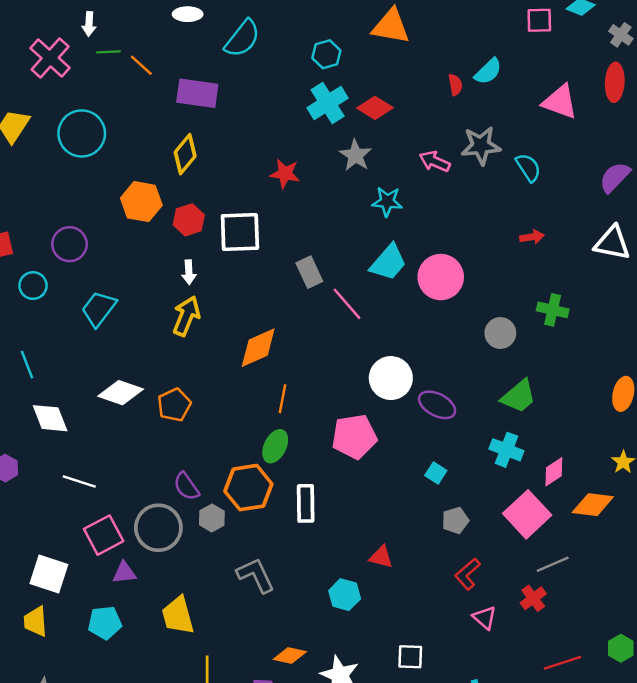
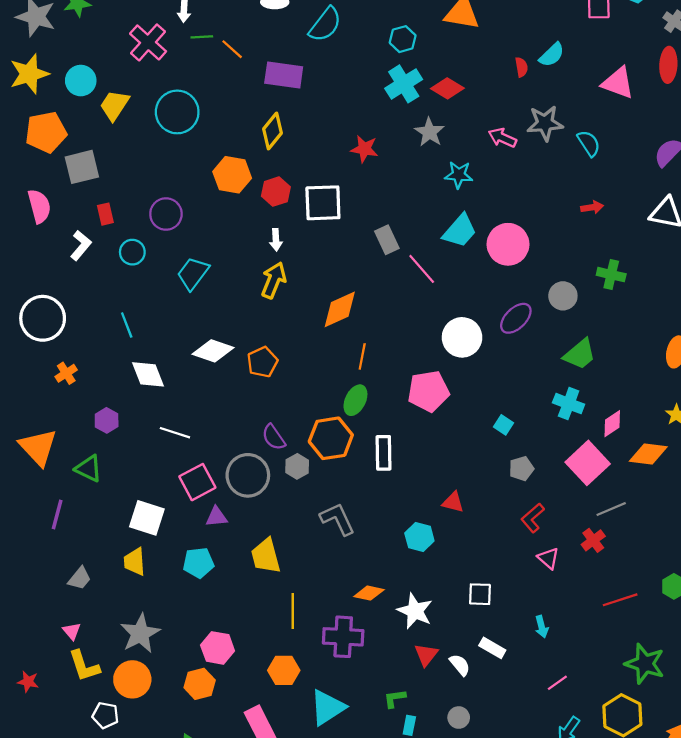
purple ellipse: (437, 405) -> (516, 318), moved, turned -72

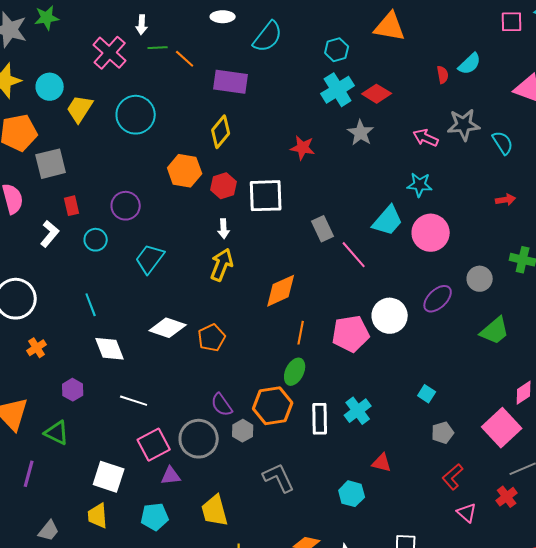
cyan star: (459, 175) -> (420, 185), moved
pink pentagon: (428, 391) -> (351, 334), moved
cyan cross: (569, 404) -> (358, 411), moved, turned 32

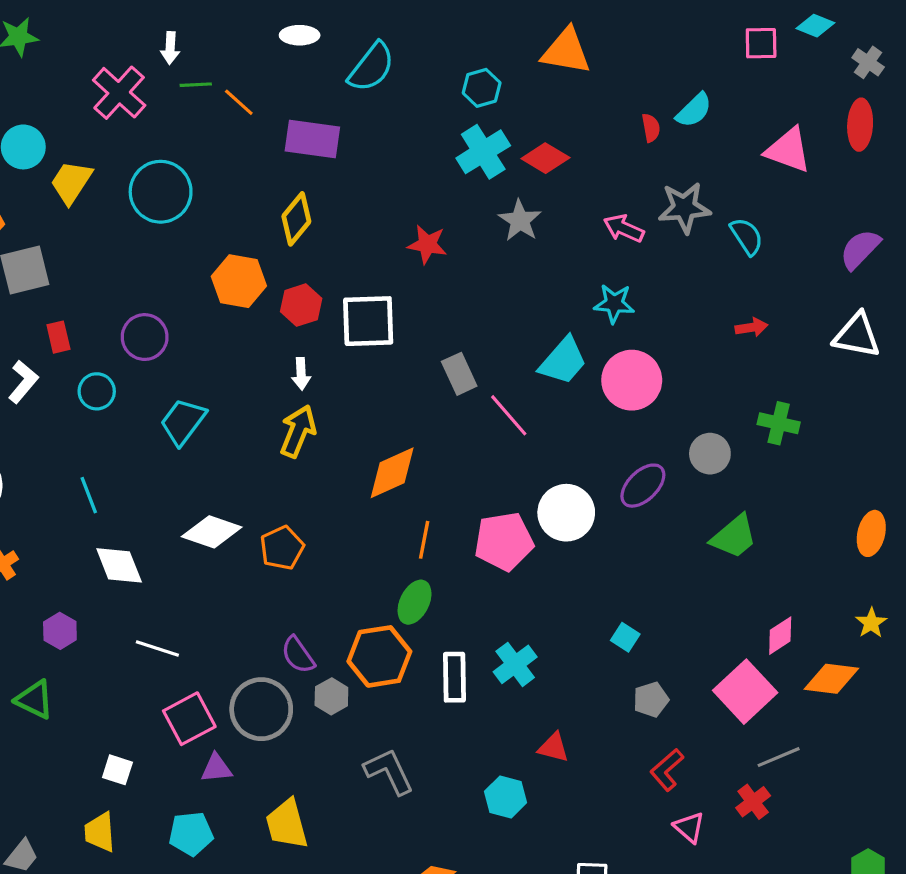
white square: (109, 477) -> (117, 770), size x0.6

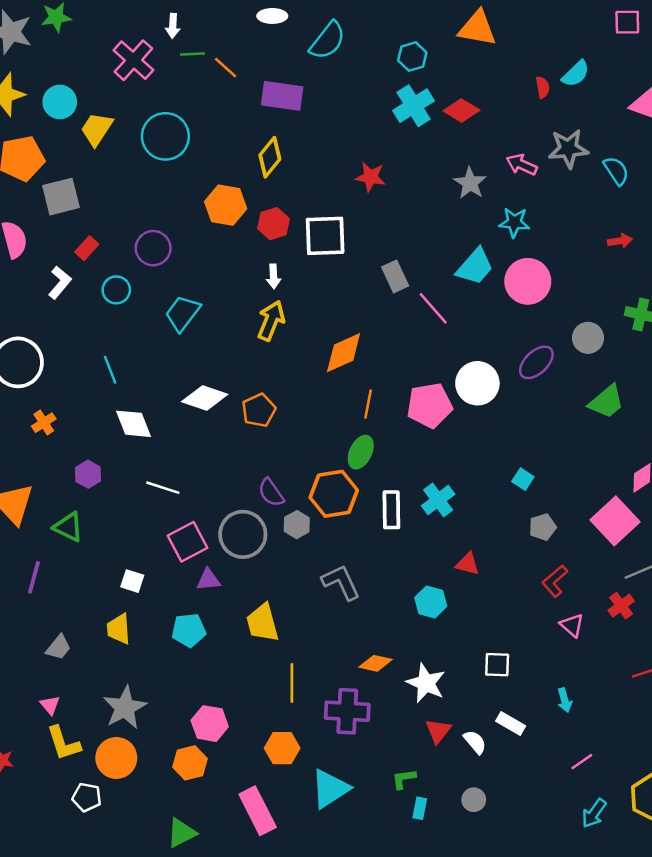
gray star: (520, 220) -> (470, 183), moved
red rectangle: (58, 337) -> (87, 248), turned 55

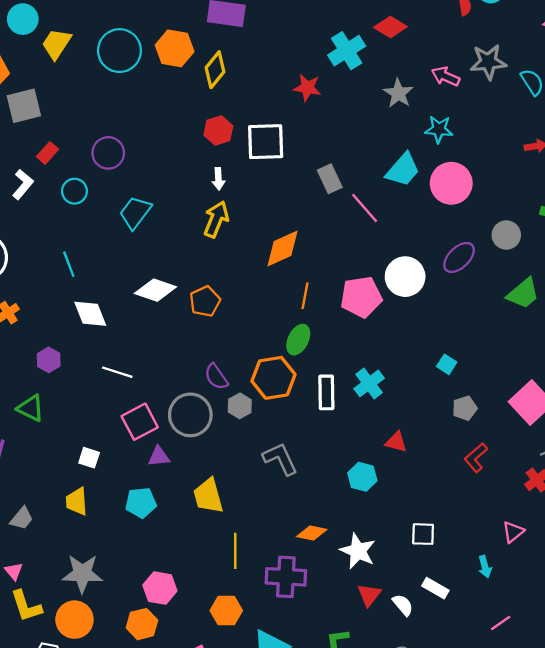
cyan cross: (414, 106) -> (347, 51), moved
orange hexagon: (226, 205) -> (175, 48), moved
pink triangle: (572, 625) -> (513, 532), moved, turned 40
gray star: (125, 708) -> (82, 573), turned 30

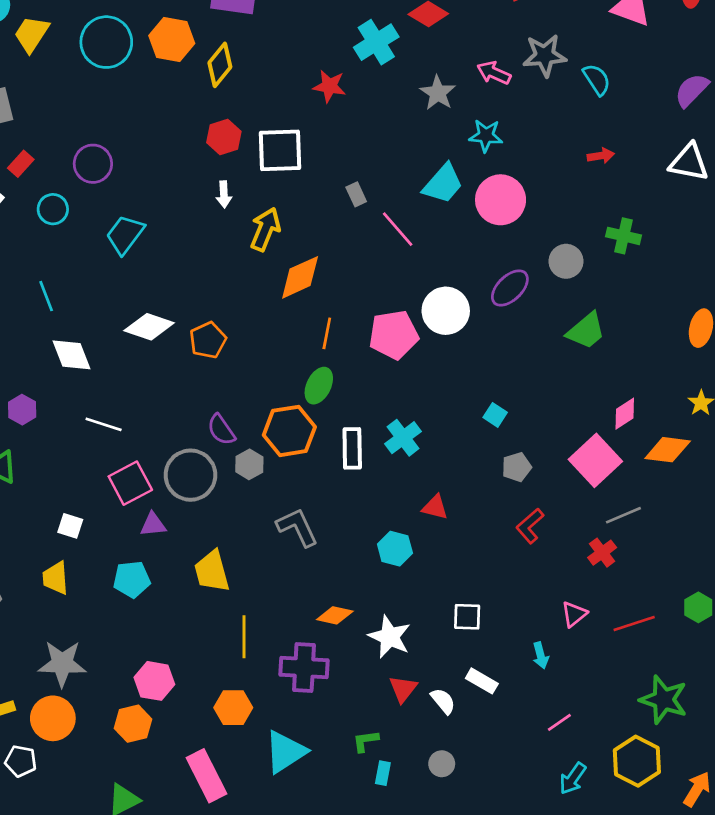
gray rectangle: (330, 179) -> (356, 194), size x0.7
yellow arrow: (216, 219) -> (265, 229), moved

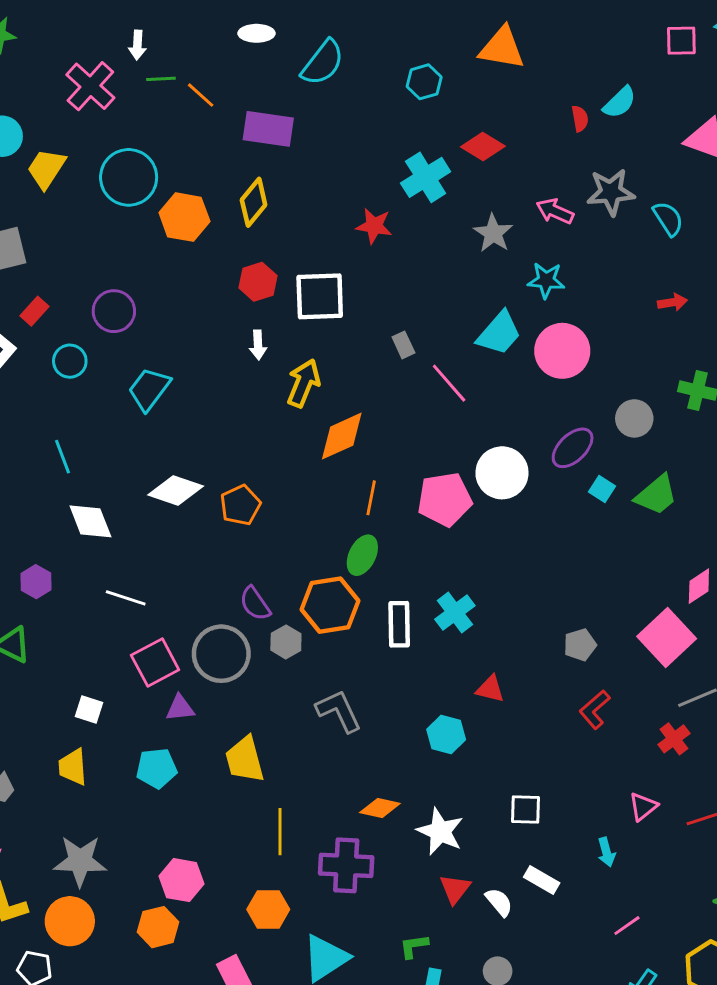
orange hexagon: (172, 39) -> (184, 217), moved
cyan square: (495, 415) -> (602, 489), moved

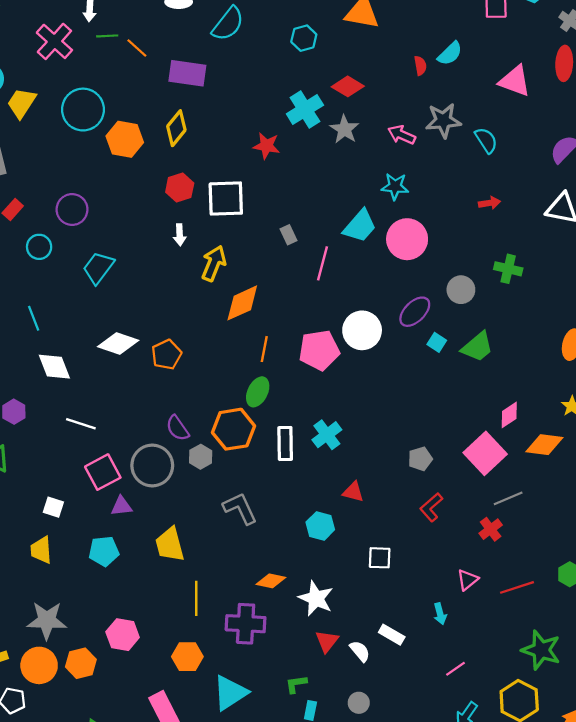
gray star: (493, 233) -> (344, 129), moved
pink line: (449, 383) -> (322, 263), turned 56
white square: (526, 809) -> (380, 558), moved
orange hexagon: (158, 927) -> (81, 663), moved

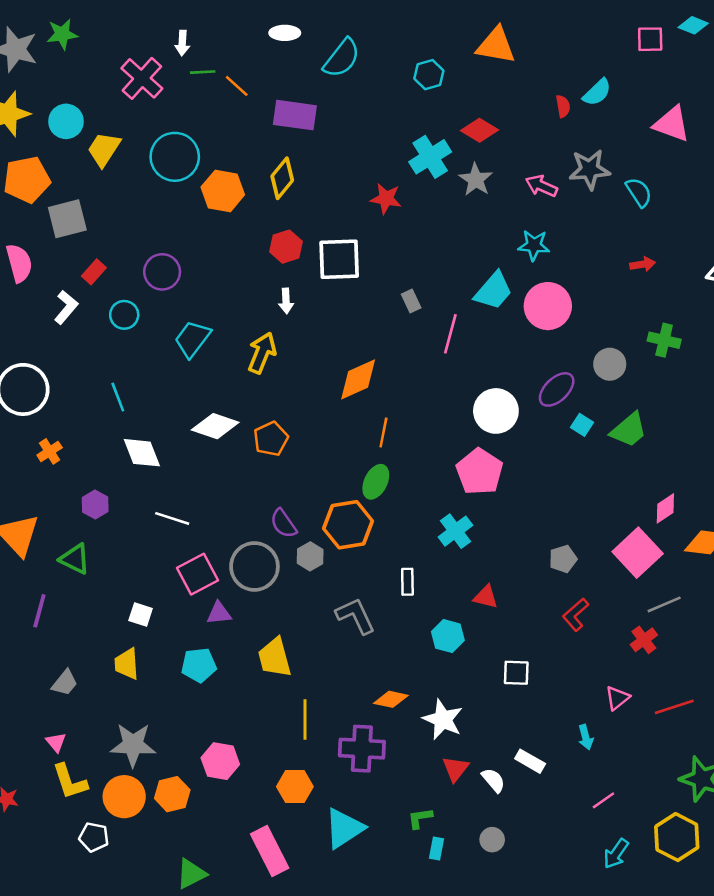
yellow arrow: (214, 263) -> (262, 353), moved
pink pentagon: (319, 350) -> (479, 472), moved, turned -30
white rectangle: (285, 444) -> (407, 582), moved, size x0.7

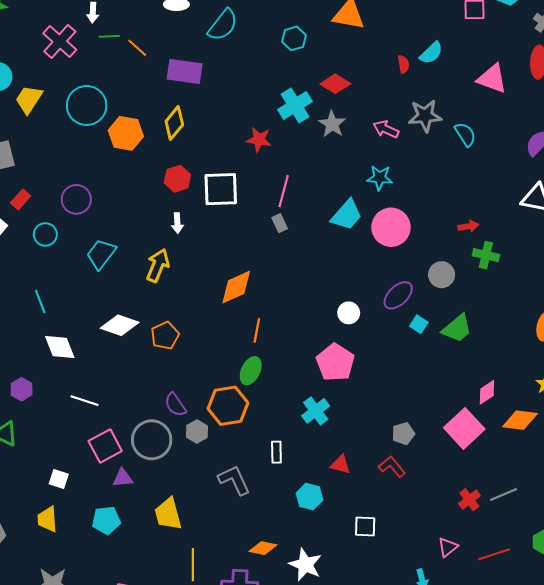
red arrow: (643, 264) -> (468, 226), moved
pink line: (450, 334) -> (284, 191), moved
white circle: (496, 411) -> (349, 313), size x0.6
gray line: (664, 604) -> (503, 494), moved
red L-shape: (576, 615) -> (392, 467), moved, turned 92

